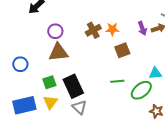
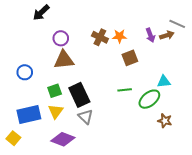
brown cross: (93, 30) -> (100, 37), turned -35

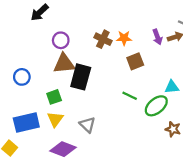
green line: (125, 90) -> (130, 96), turned 32
black rectangle: (79, 95) -> (81, 77), moved, turned 40

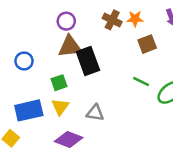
black rectangle: (81, 77) -> (88, 61), turned -35
gray triangle: (87, 125) -> (95, 113), turned -35

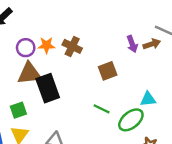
orange star: (135, 19) -> (46, 45), moved

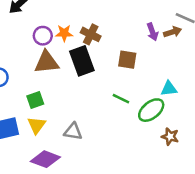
brown square: (108, 71) -> (127, 60), turned 30
black rectangle: (48, 88) -> (82, 61), moved

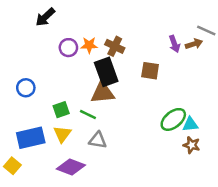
brown triangle: (47, 62) -> (103, 93), moved
cyan triangle: (169, 89) -> (190, 124), moved
green line: (121, 99) -> (88, 115), moved

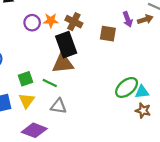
brown square: (150, 71) -> (108, 34), moved

